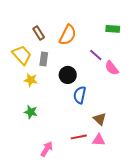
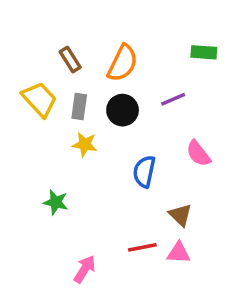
purple line: (96, 55) -> (173, 99), turned -64
pink semicircle: (112, 68) -> (198, 153), moved
black circle: (68, 75) -> (123, 110), moved
yellow star: (31, 80) -> (85, 144), moved

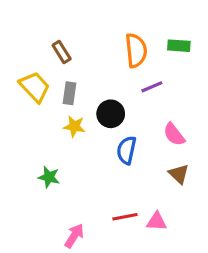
orange semicircle: (123, 63) -> (136, 50), moved, turned -32
black circle: (123, 110) -> (111, 114), moved
brown triangle: (180, 215) -> (179, 174), moved

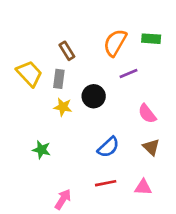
orange semicircle: (136, 50) -> (115, 43), turned -144
brown rectangle: (62, 52) -> (67, 51), moved
blue semicircle: (127, 150) -> (108, 147), moved, turned -145
pink triangle: (157, 221) -> (143, 187), moved

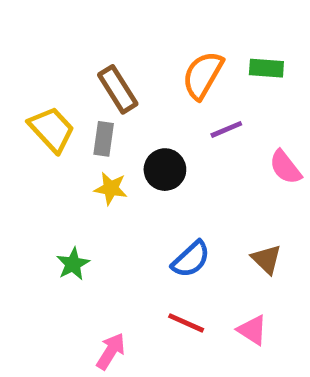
brown rectangle: (67, 51) -> (118, 89), size x1.4
pink semicircle: (147, 114) -> (285, 167), moved
green star: (41, 150) -> (73, 264), turned 30
red line: (106, 183) -> (186, 323), turned 35
pink triangle: (143, 187) -> (252, 330), turned 30

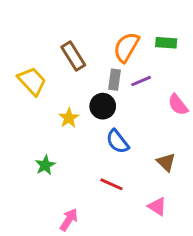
gray rectangle: (104, 139) -> (115, 80), moved
yellow star: (111, 188) -> (69, 118), turned 30
blue semicircle: (191, 259) -> (117, 142), moved, turned 95
red line: (186, 323) -> (112, 184), moved

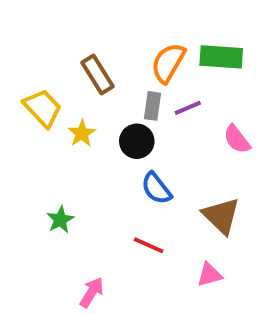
green rectangle: (166, 43) -> (221, 57), size x1.5
yellow star: (69, 118) -> (82, 133), moved
brown triangle: (166, 162) -> (221, 216), size x1.5
pink triangle: (157, 206) -> (209, 275), turned -48

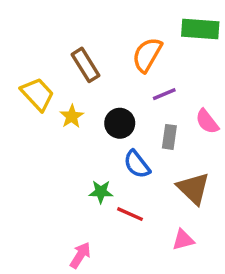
green rectangle: (221, 57) -> (200, 29), moved
gray rectangle: (152, 106) -> (169, 137), moved
green star: (60, 220) -> (101, 192), moved, turned 30

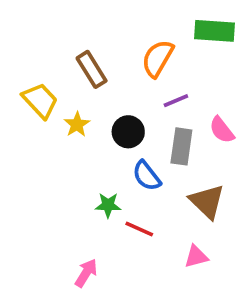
gray rectangle: (169, 137) -> (181, 146), size x1.4

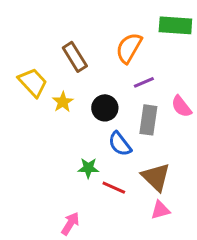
brown triangle: (207, 201) -> (156, 177), moved

